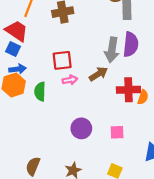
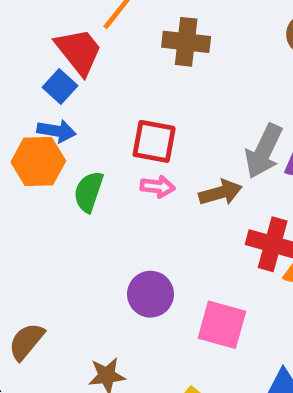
pink square: (117, 132) -> (222, 325), size x1.5

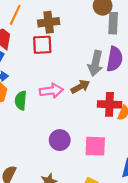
red square: (154, 141) -> (42, 45), moved
pink arrow: (158, 187) -> (51, 91), size x1.5

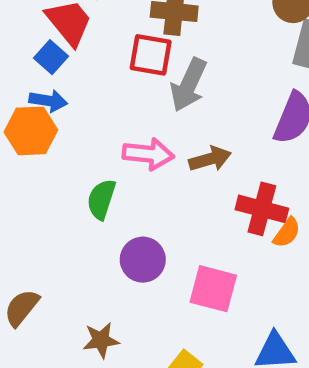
gray arrow: (95, 63) -> (189, 85), moved
green semicircle: (21, 100) -> (101, 199), moved

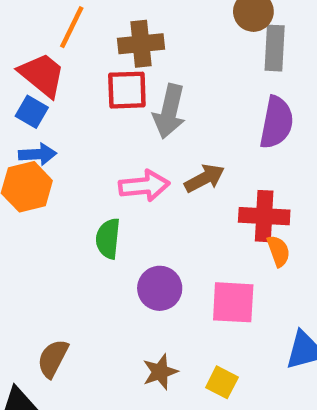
orange semicircle: (287, 233) -> (278, 251), moved, turned -44
brown star: (101, 340) -> (160, 372), moved

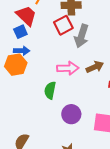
red square: (127, 90) -> (63, 25), turned -30
blue square: (32, 112) -> (20, 32), turned 32

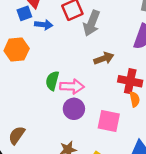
blue arrow: (22, 51) -> (44, 25), moved
pink arrow: (68, 68) -> (72, 86), moved

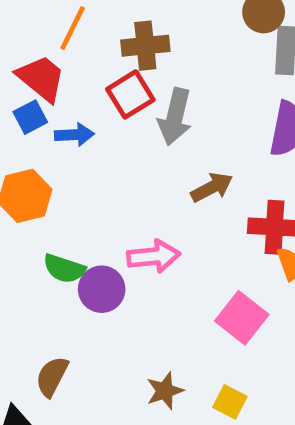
green semicircle: (52, 81) -> (64, 269), moved, turned -78
purple circle: (74, 109) -> (102, 289), moved
pink square: (109, 121) -> (242, 318), turned 35

